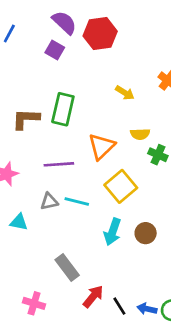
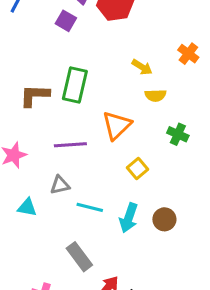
yellow semicircle: (140, 134) -> (155, 95), moved
yellow square: (121, 186) -> (138, 169), size x0.6
cyan line: (77, 201) -> (90, 207), moved

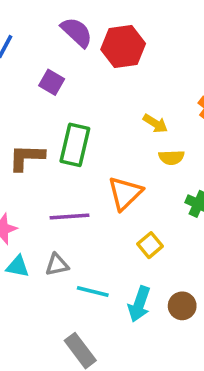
purple square: (66, 21) -> (52, 82), moved
cyan triangle: (27, 207) -> (18, 267), moved

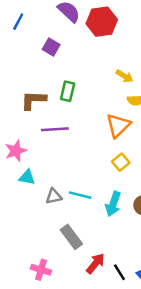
green rectangle: (75, 145) -> (68, 91), size x0.7
orange triangle: (125, 193) -> (118, 125), moved
purple line: (70, 216) -> (55, 129), moved
gray triangle: (57, 265) -> (54, 196), moved

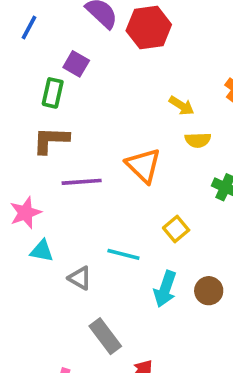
green rectangle: (68, 91) -> (53, 93), moved
orange triangle: (118, 125) -> (143, 165), moved, turned -32
cyan line: (80, 195) -> (123, 254), moved
gray triangle: (54, 196) -> (80, 278), turned 42

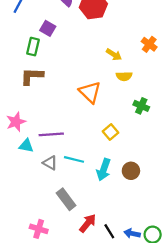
purple line: (82, 182) -> (51, 134), moved
cyan line: (123, 254) -> (74, 159), moved

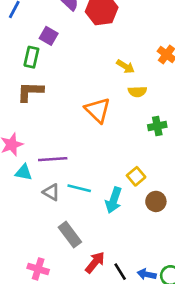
green cross: (141, 106) -> (157, 126), turned -35
yellow square: (110, 132) -> (136, 176), moved
brown circle: (131, 171) -> (156, 201), moved

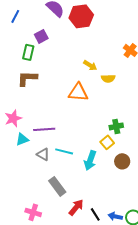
purple square: (49, 36) -> (41, 36), turned 32
yellow arrow: (125, 66) -> (90, 65), moved
orange triangle: (98, 110) -> (78, 92), turned -40
green cross: (157, 126) -> (116, 126), moved
cyan triangle: (24, 172) -> (22, 139), turned -32

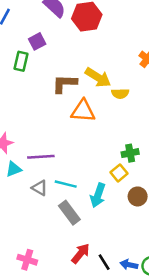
yellow arrow: (90, 65) -> (98, 77), size x1.5
brown L-shape: (27, 78) -> (64, 84), moved
gray rectangle: (57, 186) -> (69, 213), moved

